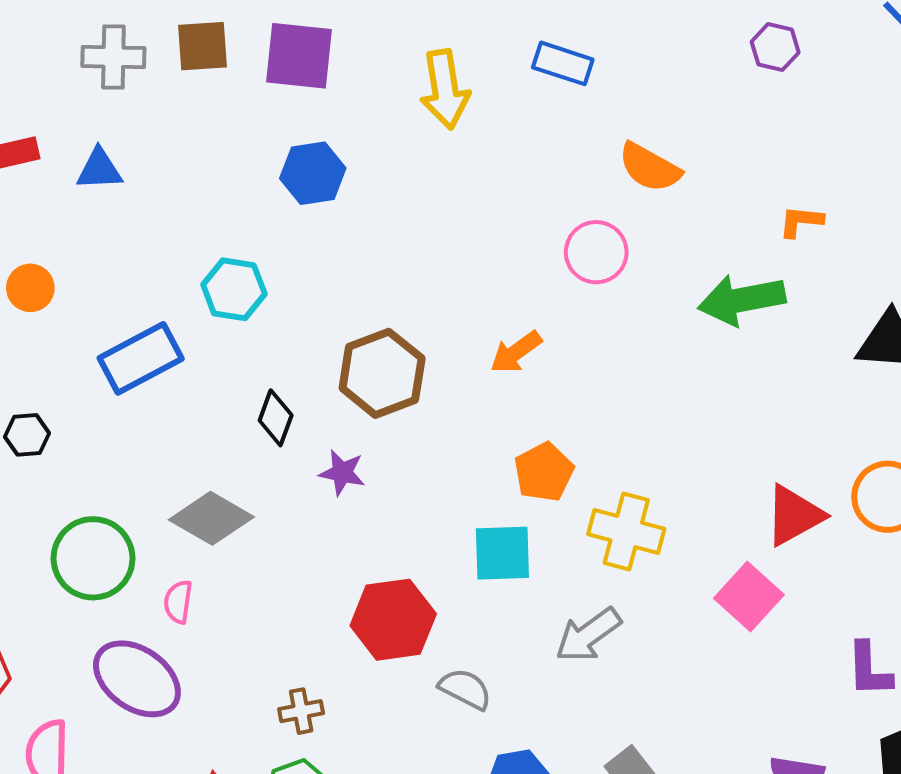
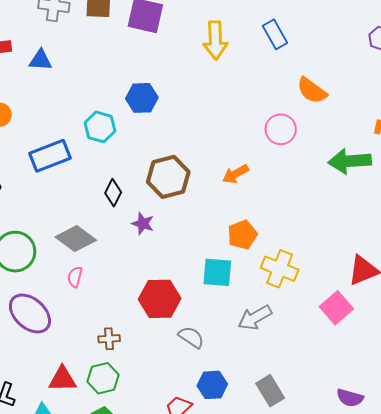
blue rectangle: (563, 63) -> (275, 34), turned 36
blue hexagon: (313, 173) -> (142, 98), moved
pink semicircle: (178, 602) -> (75, 277), moved

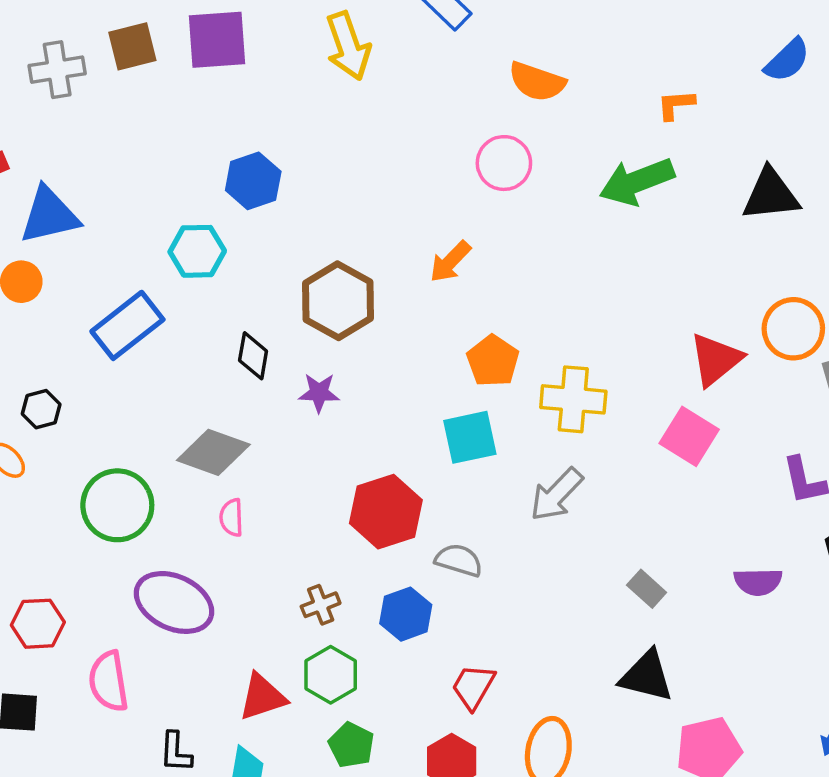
blue triangle: (40, 60) -> (49, 215), moved, size x1.5
blue hexagon: (212, 385) -> (406, 614), moved
gray rectangle: (270, 391) -> (647, 589), moved, size x0.7

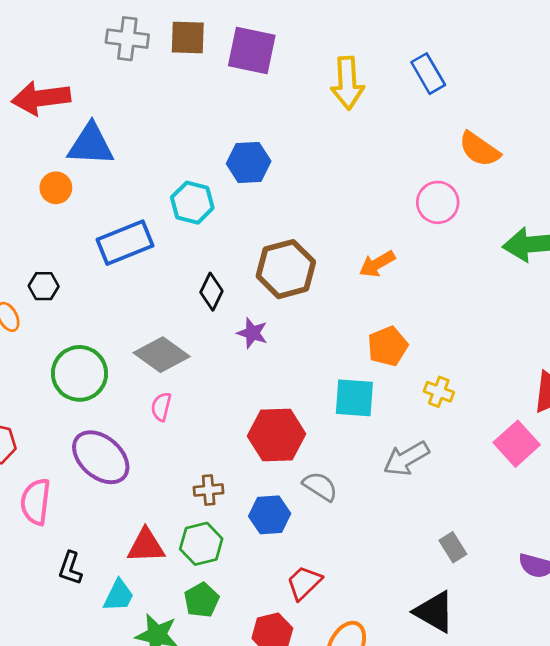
yellow cross: (573, 399) -> (439, 392), size x0.6

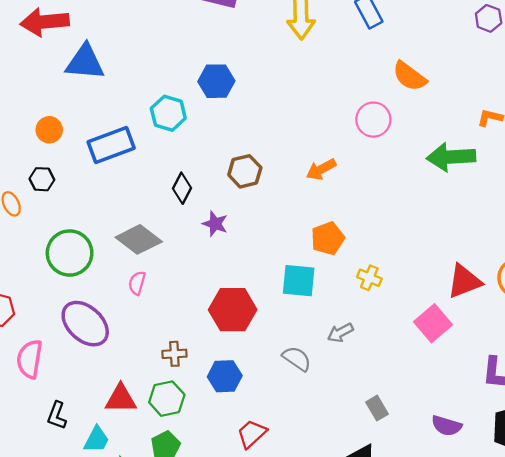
orange circle: (56, 188) -> (49, 130), moved
brown hexagon: (286, 269) -> (245, 171), size x0.7
gray arrow: (406, 459) -> (340, 333), size x0.7
gray semicircle: (320, 486) -> (297, 359), moved

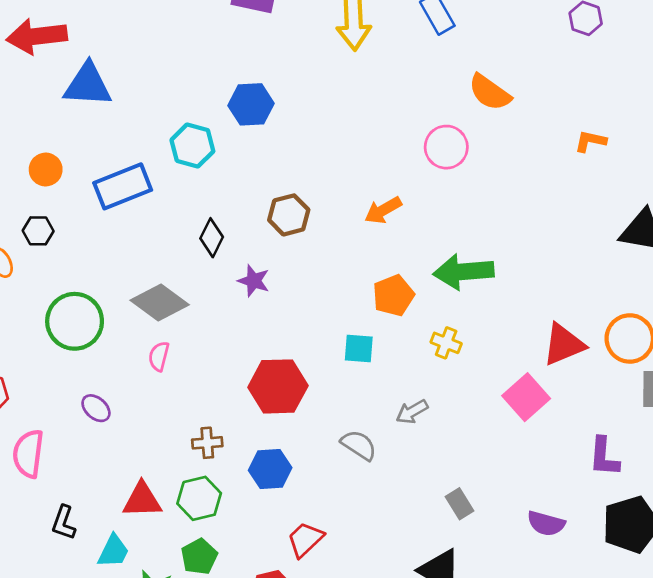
green arrow: (451, 157) -> (464, 272), moved
cyan square: (299, 281) -> (359, 349), size x0.7
purple ellipse: (85, 324) -> (96, 408), size x0.5

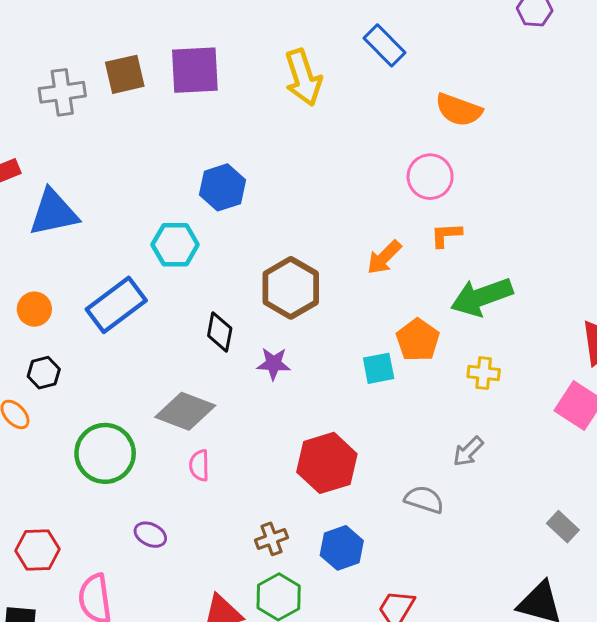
orange L-shape: (590, 141) -> (446, 235), moved
brown hexagon: (289, 215) -> (291, 288), size x1.4
cyan square: (359, 349) -> (379, 368), moved
gray rectangle: (459, 504) -> (563, 527), moved

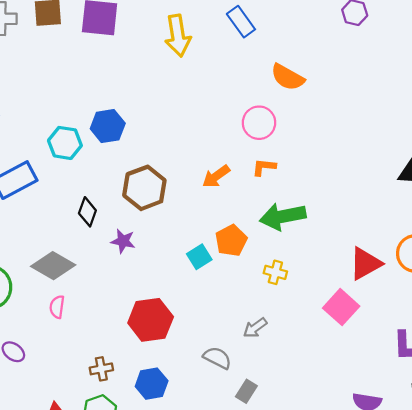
blue hexagon: (222, 187) -> (108, 126), moved
cyan square: (379, 368) -> (199, 257), turned -30
gray rectangle: (563, 527) -> (246, 391), moved, turned 70

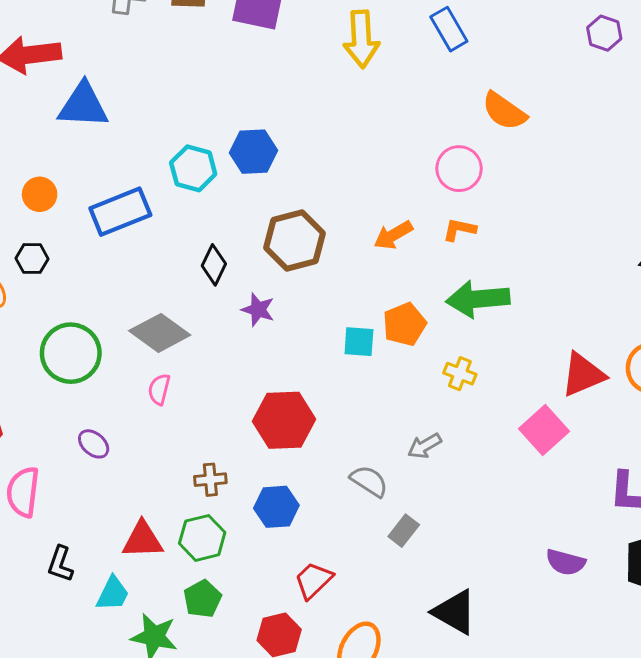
cyan square: (199, 257) -> (359, 342), turned 30

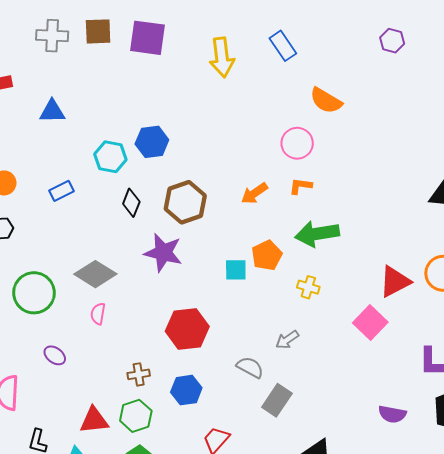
blue triangle: (83, 105) -> (52, 111), moved, size x0.7
blue rectangle: (120, 212) -> (62, 191), size x0.6
black diamond: (214, 265) -> (131, 203), moved
purple star: (258, 310) -> (163, 253), size x1.6
gray rectangle: (404, 531) -> (277, 400), size x1.4

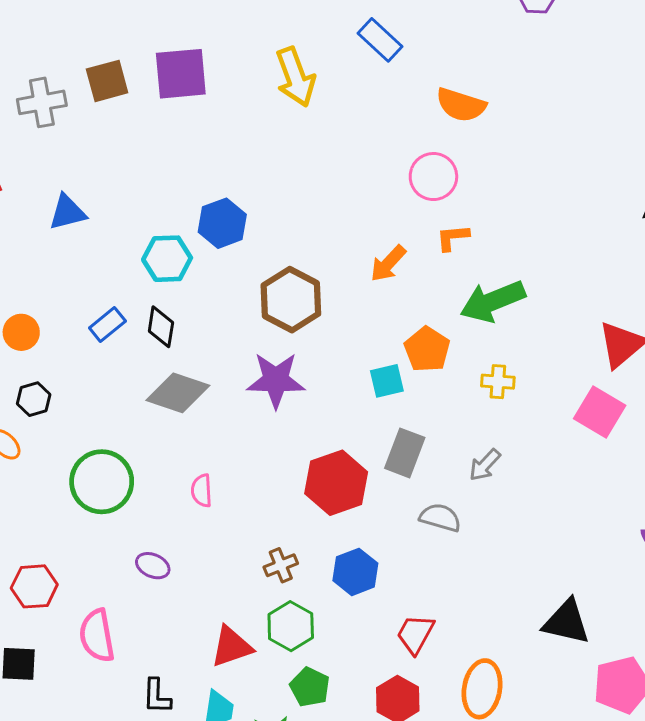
black diamond: (131, 203) -> (161, 327), moved
gray diamond: (95, 274) -> (178, 393), moved
gray rectangle: (277, 400) -> (405, 453), moved

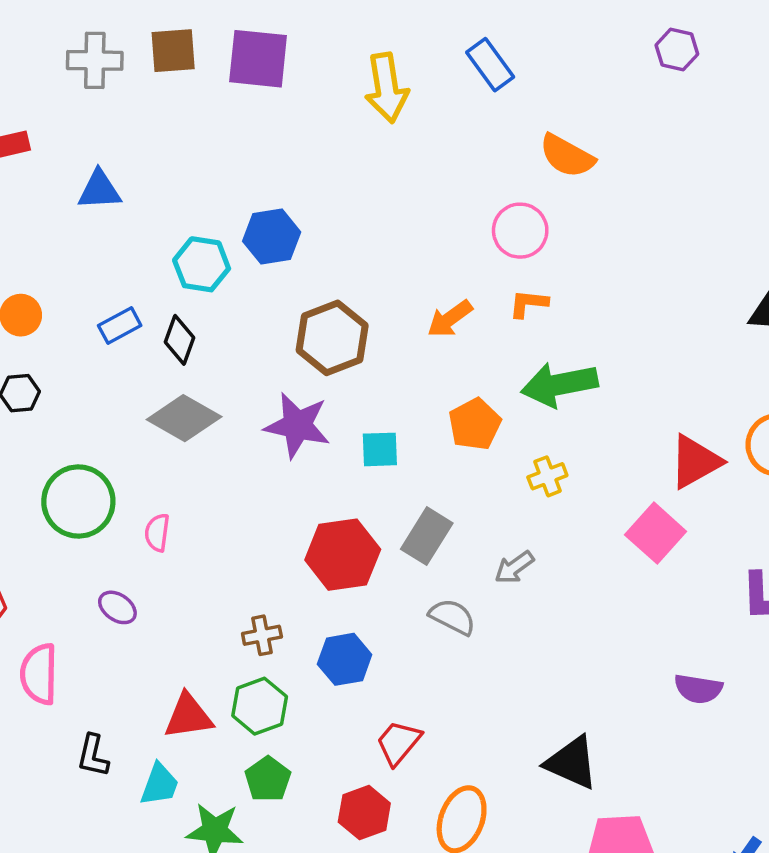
cyan square: (387, 381) -> (380, 449), moved
yellow cross: (498, 382) -> (547, 476), turned -36
pink semicircle: (202, 491) -> (157, 532), moved

